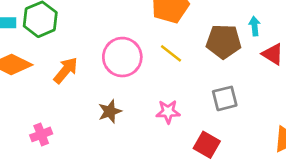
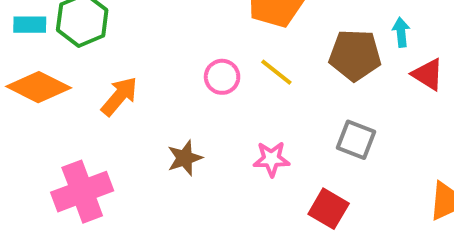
pink circle: (122, 57) -> (222, 77), moved, size x0.6
gray square: (225, 98) -> (356, 140), turned 35
pink cross: (41, 134) -> (82, 192), size x1.8

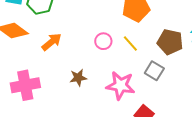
gray square: (356, 140) -> (154, 71), moved
pink star: (271, 159) -> (120, 86), size x1.6

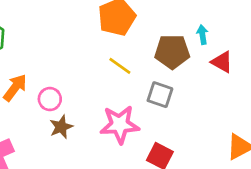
pink circle: (103, 41) -> (50, 99), moved

